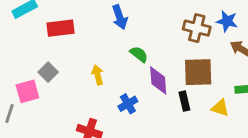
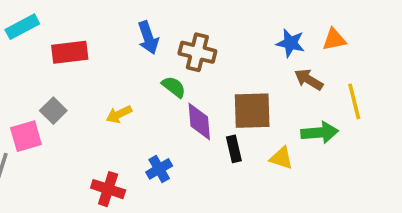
brown cross: (197, 28) -> (197, 52), moved
yellow arrow: (98, 75) -> (119, 114), turned -102
blue cross: (128, 104) -> (159, 169), moved

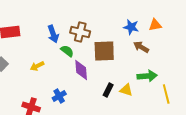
blue arrow: (148, 38) -> (53, 34), moved
yellow line: (354, 101) -> (166, 94), moved
brown square: (252, 111) -> (104, 51), moved
black rectangle: (234, 149) -> (108, 90), moved, turned 40

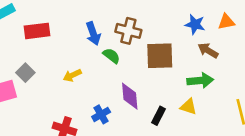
purple diamond: (81, 70) -> (130, 96), moved
green arrow: (147, 76) -> (200, 81), moved
black rectangle: (108, 90) -> (158, 116), moved

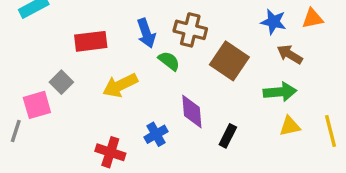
red rectangle: (37, 31) -> (91, 41), moved
brown square: (160, 56) -> (229, 61), turned 36
yellow arrow: (72, 75) -> (120, 85), size x1.5
yellow triangle: (188, 107) -> (290, 126), moved, turned -30

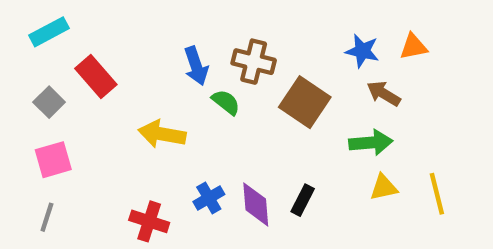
red rectangle: (91, 41) -> (96, 77), moved, turned 56
gray square: (61, 82) -> (49, 102), moved
yellow arrow: (120, 85) -> (162, 134), turned 36
purple diamond: (192, 111) -> (256, 204), moved
gray line: (16, 131) -> (47, 217), moved

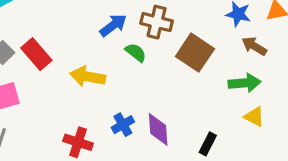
blue arrow: (196, 66) -> (113, 25), turned -108
red rectangle: (96, 77) -> (36, 54), moved
yellow triangle: (384, 187) -> (254, 117), turned 40
black rectangle: (303, 200) -> (208, 144), moved

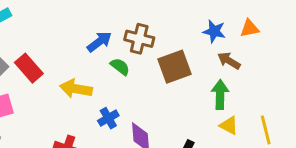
brown square: (195, 53) -> (174, 67), turned 36
green arrow: (245, 83) -> (220, 95), turned -84
blue cross: (123, 125) -> (108, 118), moved

